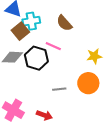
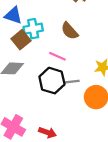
black hexagon: (36, 58) -> (52, 81), moved
gray line: (59, 89) -> (72, 82), moved

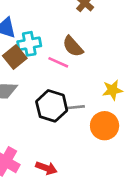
pink line: (57, 56) -> (58, 62), moved

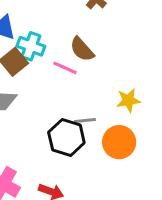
cyan cross: (29, 44) -> (31, 46), turned 30
black hexagon: (52, 106) -> (66, 137), moved

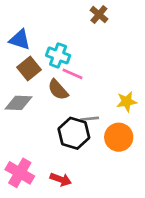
cyan cross: (31, 46) -> (58, 55), moved
brown semicircle: (82, 49) -> (58, 90), moved

